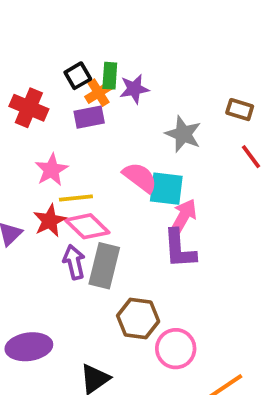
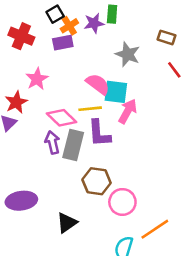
green rectangle: (110, 76) -> (112, 14), moved
yellow line: (76, 198) -> (90, 109), moved
red star: (50, 221) -> (16, 102), moved
purple L-shape: (179, 249) -> (99, 133), moved

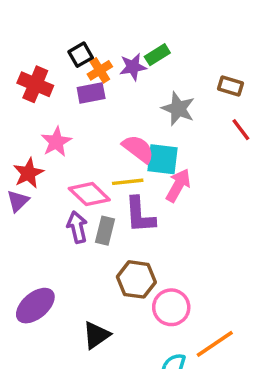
green rectangle: (112, 14) -> (157, 55), turned 54
gray rectangle: (73, 145) -> (105, 231), size x0.7
purple ellipse: (21, 201) -> (35, 306), turned -32

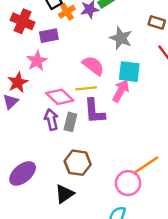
purple rectangle: (91, 93) -> (49, 36), moved
cyan square: (163, 159) -> (129, 72), moved
brown hexagon: (136, 279) -> (78, 163), moved
pink circle: (171, 307) -> (128, 183), moved
orange line: (215, 344) -> (146, 165), moved

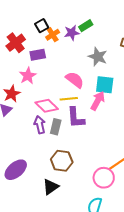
red cross: (23, 21) -> (16, 43), turned 30

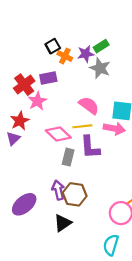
orange cross: (53, 35) -> (65, 56), turned -32
red cross: (16, 43) -> (24, 85), moved
gray star: (98, 57) -> (100, 68), moved
pink arrow: (98, 101) -> (114, 129), turned 72
purple arrow: (40, 125) -> (58, 190), moved

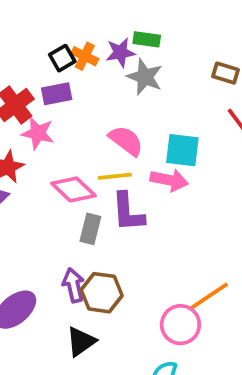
black square: (53, 46) -> (62, 58), moved
green rectangle: (101, 46) -> (147, 39), turned 40
pink star: (37, 101) -> (38, 133), turned -30

